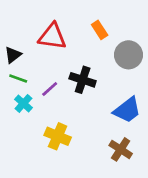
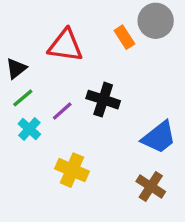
gray circle: (129, 55) -> (156, 21), moved
green line: (18, 78) -> (23, 98), turned -60

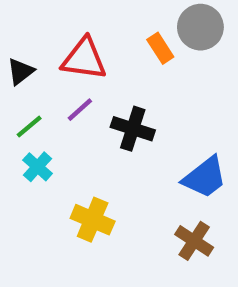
black triangle: (16, 68) -> (21, 72), moved
purple line: (62, 111) -> (80, 110), moved

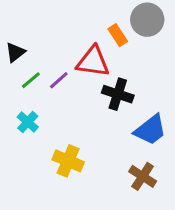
red triangle: (84, 59) -> (93, 62), moved
green line: (29, 127) -> (31, 80), moved
black cross: (133, 129) -> (118, 94), moved

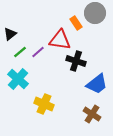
cyan cross: (28, 122) -> (18, 79), size x1.5

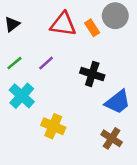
black triangle: (10, 34) -> (12, 24), moved
red triangle: (60, 40) -> (63, 24), moved
green line: (20, 52) -> (14, 63), moved

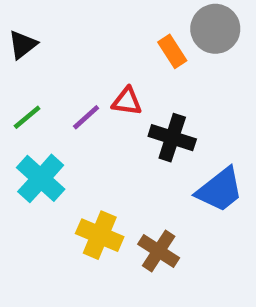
red triangle: (63, 24) -> (127, 101), moved, size x0.6
brown cross: (112, 138) -> (159, 251), moved

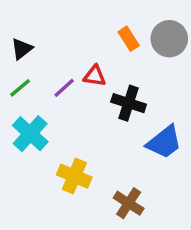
gray circle: (215, 29) -> (169, 39), moved
black triangle: (23, 45) -> (22, 49), moved
brown cross: (159, 251) -> (129, 203), moved

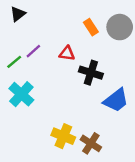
black triangle: (22, 49) -> (18, 14), moved
purple line: (64, 88) -> (33, 51), moved
yellow cross: (74, 176) -> (63, 136), moved

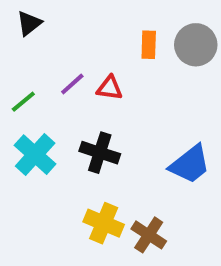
orange rectangle: (91, 27) -> (149, 45), turned 35
purple line: (33, 51) -> (72, 84), moved
black cross: (91, 73) -> (100, 153), moved

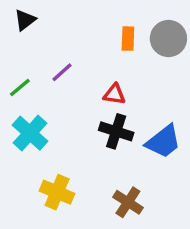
red triangle: (110, 88) -> (114, 94), moved
black cross: (100, 153) -> (116, 131), moved
yellow cross: (104, 223) -> (57, 192), moved

